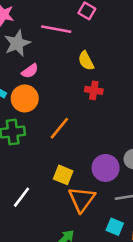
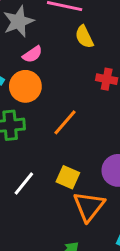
yellow semicircle: (86, 61) -> (84, 37), moved
white line: (21, 197) -> (24, 183), moved

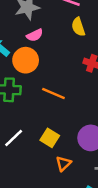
orange line: (65, 122) -> (53, 93), turned 65
orange triangle: (89, 206) -> (63, 164), size x0.6

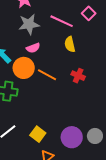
orange line: (53, 93) -> (47, 75), moved

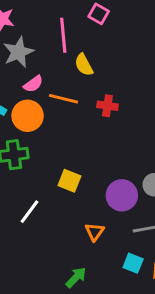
pink line: (62, 21) -> (63, 35), turned 75
orange line: (47, 75) -> (64, 99), moved
yellow square: (38, 134) -> (69, 181), moved

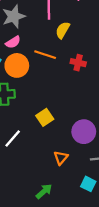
yellow semicircle: (84, 65) -> (63, 30), turned 54
pink semicircle: (33, 84) -> (13, 42), moved
yellow square: (69, 181) -> (45, 117), turned 30

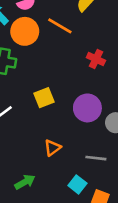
red cross: (78, 63) -> (96, 59), moved
purple circle: (84, 132) -> (87, 108), moved

